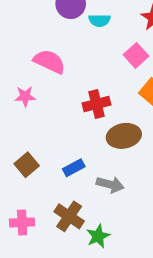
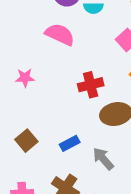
pink semicircle: (49, 61) -> (60, 34), moved
gray arrow: (110, 184) -> (103, 159), turned -145

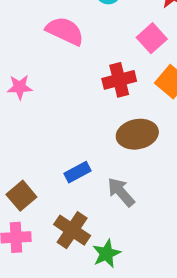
red cross: (91, 85) -> (119, 80), moved
brown square: (26, 141) -> (21, 196), moved

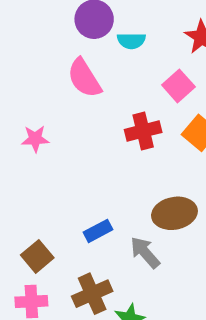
pink semicircle: (65, 31) -> (84, 78), turned -147
brown ellipse: (137, 134) -> (174, 213), moved
brown cross: (72, 230) -> (92, 294), turned 32

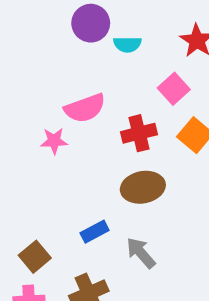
pink semicircle: (84, 78) -> (85, 108), moved, turned -78
pink star: (35, 139) -> (54, 141), moved
brown ellipse: (174, 213) -> (143, 187), moved

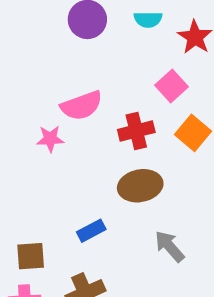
cyan semicircle: (127, 44) -> (148, 19), moved
gray arrow: (141, 253) -> (170, 246), moved
brown square: (35, 257) -> (31, 256), turned 36

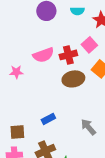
red cross: (136, 131) -> (68, 55), moved
pink star: (50, 139) -> (16, 72), moved
brown ellipse: (140, 186) -> (73, 79), moved

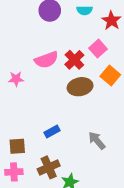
red cross: (68, 55) -> (74, 60), turned -30

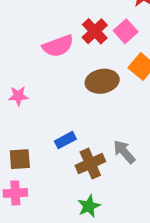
red cross: (74, 60) -> (95, 31), moved
pink star: (16, 79) -> (18, 96), moved
brown cross: (49, 167) -> (90, 164), moved

